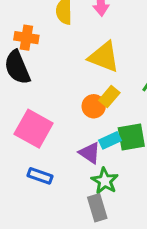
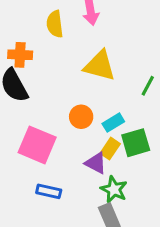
yellow rectangle: (109, 97) -> (110, 149), moved
orange circle: (94, 106) -> (81, 117), moved
cyan rectangle: (110, 140) -> (113, 123), moved

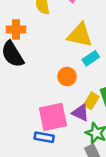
cyan rectangle: (113, 123) -> (91, 58), moved
pink square: (37, 145) -> (53, 117), moved, turned -32

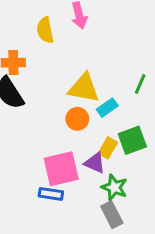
yellow triangle: (80, 35) -> (84, 88), moved
cyan rectangle: (91, 58) -> (107, 108), moved

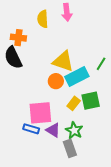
cyan rectangle: (107, 108) -> (77, 76), size x1.6
purple triangle: (95, 163) -> (53, 130), moved

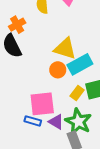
orange cross: (18, 38) -> (17, 25), turned -35
green star: (74, 130) -> (78, 122), size x1.4

